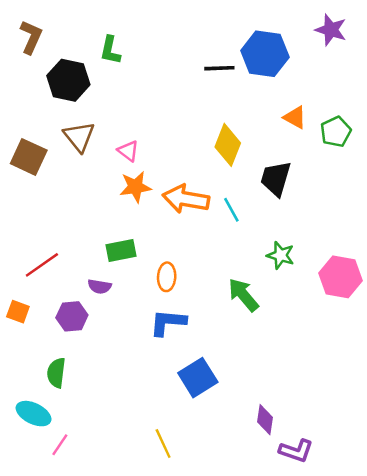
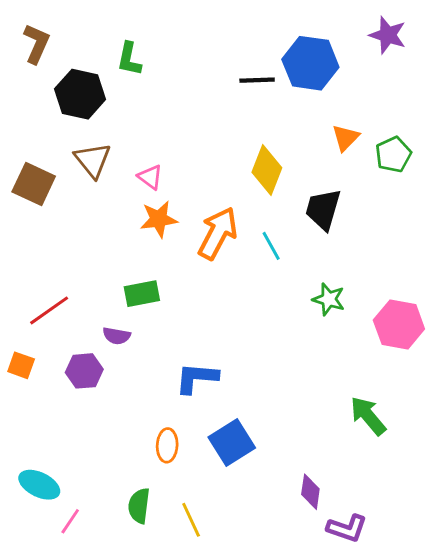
orange triangle: (295, 117) -> (346, 138), turned 45
orange arrow: (186, 199) -> (218, 233), turned 108
orange ellipse: (167, 277) -> (167, 445), moved
green arrow: (243, 295) -> (368, 416), moved
green semicircle: (56, 373) -> (139, 506), moved

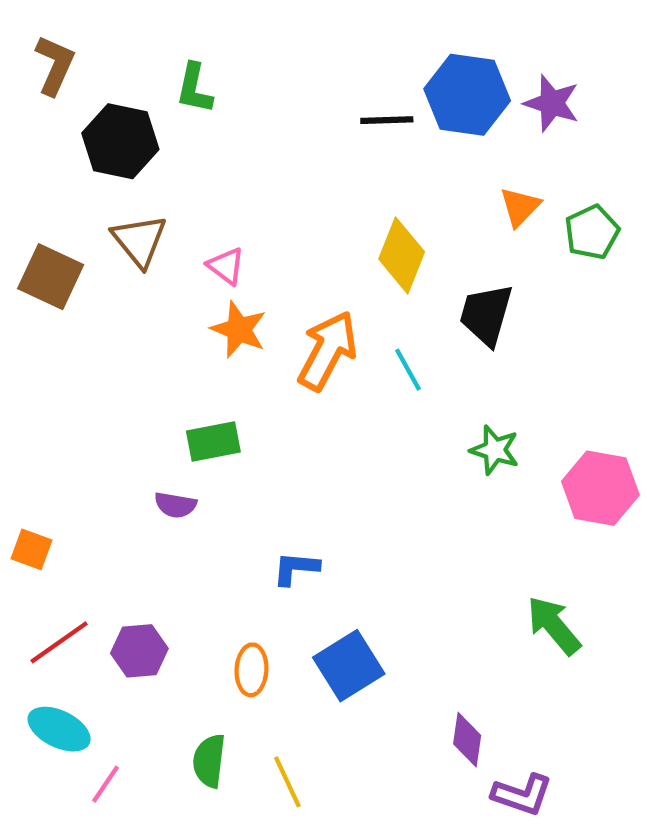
purple star: (388, 35) -> (552, 103), moved
orange star: (159, 219) -> (239, 329), turned 30
red line: (49, 310) -> (59, 642), moved
purple hexagon: (84, 371) -> (139, 651), moved
blue L-shape: (197, 378) -> (296, 568), size x0.7

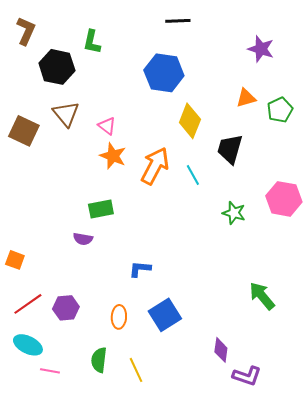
blue hexagon: (467, 95) -> (164, 73), moved
black line: (387, 120) -> (178, 21), moved
orange triangle: (520, 207) -> (246, 98), turned 30
pink hexagon: (600, 488) -> (284, 199), moved
pink line: (106, 784) -> (50, 371), turned 66

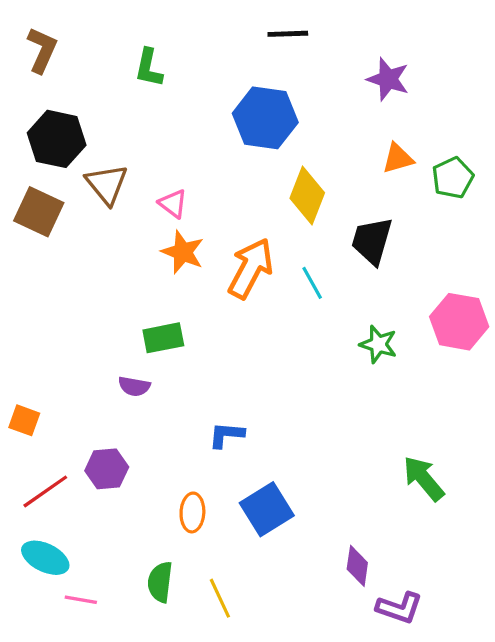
purple star: (261, 49) -> (388, 79), moved
black hexagon: (57, 67) -> (57, 139), moved
purple hexagon: (66, 308) -> (107, 469), moved

